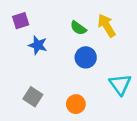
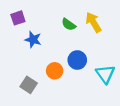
blue circle: (86, 57) -> (77, 60), moved
orange circle: (76, 104) -> (55, 71), moved

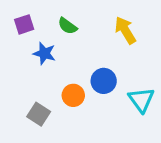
green semicircle: (69, 24) -> (67, 26), moved

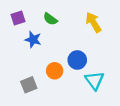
cyan triangle: (141, 100) -> (95, 80), moved
gray square: (39, 114) -> (29, 85), turned 35

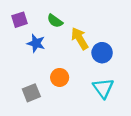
yellow arrow: (93, 22) -> (80, 39), moved
blue circle: (77, 60) -> (102, 53), moved

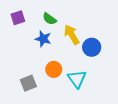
blue star: (36, 43) -> (43, 39), moved
cyan triangle: (103, 88) -> (77, 79), moved

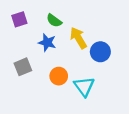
gray square: (28, 83) -> (23, 67), moved

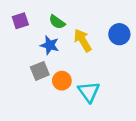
blue circle: (100, 52) -> (119, 34), moved
gray square: (23, 67) -> (40, 71), moved

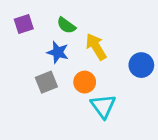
blue circle: (119, 34) -> (141, 65), moved
orange circle: (62, 81) -> (85, 82), moved

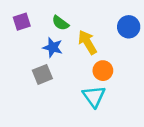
blue circle: (141, 65) -> (129, 27), moved
orange circle: (85, 82) -> (103, 71), moved

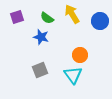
yellow arrow: (87, 42) -> (72, 14), moved
gray square: (42, 74) -> (40, 70), moved

